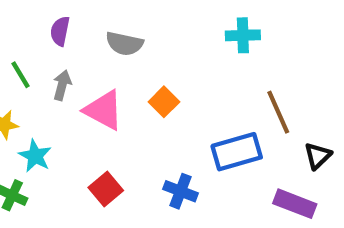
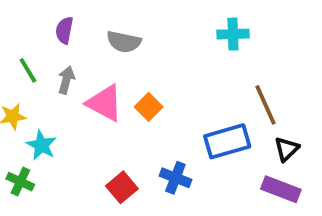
orange square: (164, 102) -> (149, 107), moved
black triangle: (318, 156) -> (287, 149), moved
red square: (106, 189) -> (122, 187), moved

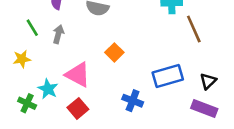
pink triangle: (105, 103) -> (78, 75), moved
brown line: (266, 105) -> (194, 29), moved
cyan star: (41, 145) -> (48, 89), moved
red square: (122, 187) -> (78, 108), moved

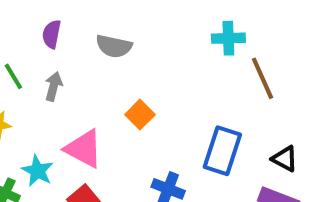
blue rectangle: (168, 76) -> (222, 151), turned -56
black triangle: (208, 81) -> (285, 159), turned -48

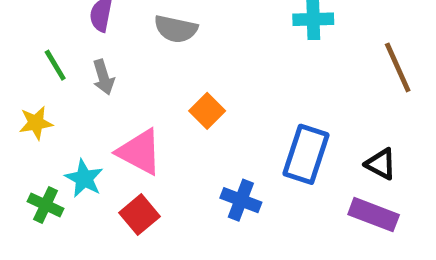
brown line: (263, 78) -> (398, 67), moved
gray arrow: (54, 86) -> (103, 77), turned 148

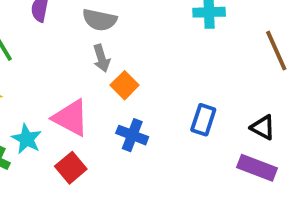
gray arrow: (103, 77) -> (102, 58), moved
blue rectangle: (306, 154) -> (203, 120), size x0.7
blue cross: (241, 200) -> (132, 135), moved

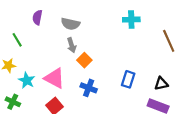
black triangle: (263, 127) -> (161, 84), turned -40
cyan star: (27, 139) -> (27, 80), moved

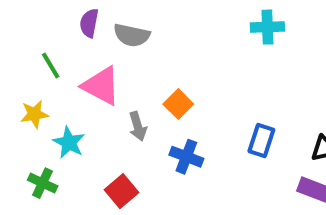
gray semicircle: (70, 24) -> (132, 35), moved
gray arrow: (72, 45) -> (138, 126), moved
pink triangle: (54, 78) -> (101, 86), moved

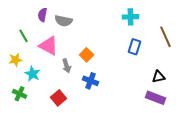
blue rectangle: (261, 140) -> (134, 47), moved

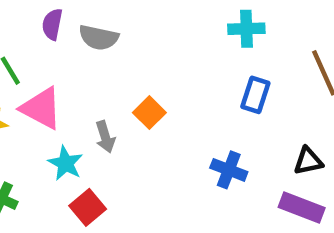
pink triangle: (48, 46) -> (41, 108), moved
cyan star: (32, 74) -> (66, 163), moved
blue cross: (90, 81) -> (229, 170), moved

